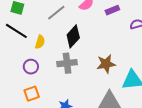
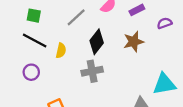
brown star: (106, 64) -> (134, 42), moved
purple circle: (31, 67) -> (31, 72), moved

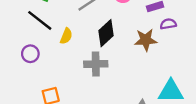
purple semicircle: (164, 23) -> (168, 24), moved

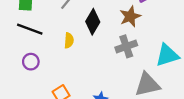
yellow semicircle: (66, 36) -> (69, 40), moved
gray cross: (96, 64) -> (126, 46), moved

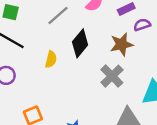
gray cross: (126, 46) -> (112, 76), turned -35

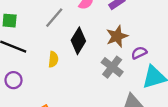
purple semicircle: (142, 25) -> (139, 53), moved

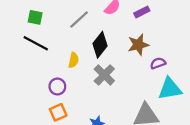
gray cross: (112, 67) -> (104, 75), moved
purple circle: (13, 80) -> (57, 87), moved

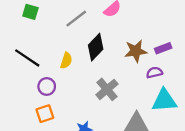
purple rectangle: (142, 12) -> (163, 48), moved
black line: (36, 43) -> (27, 58), moved
gray cross: (104, 75) -> (107, 89), moved

